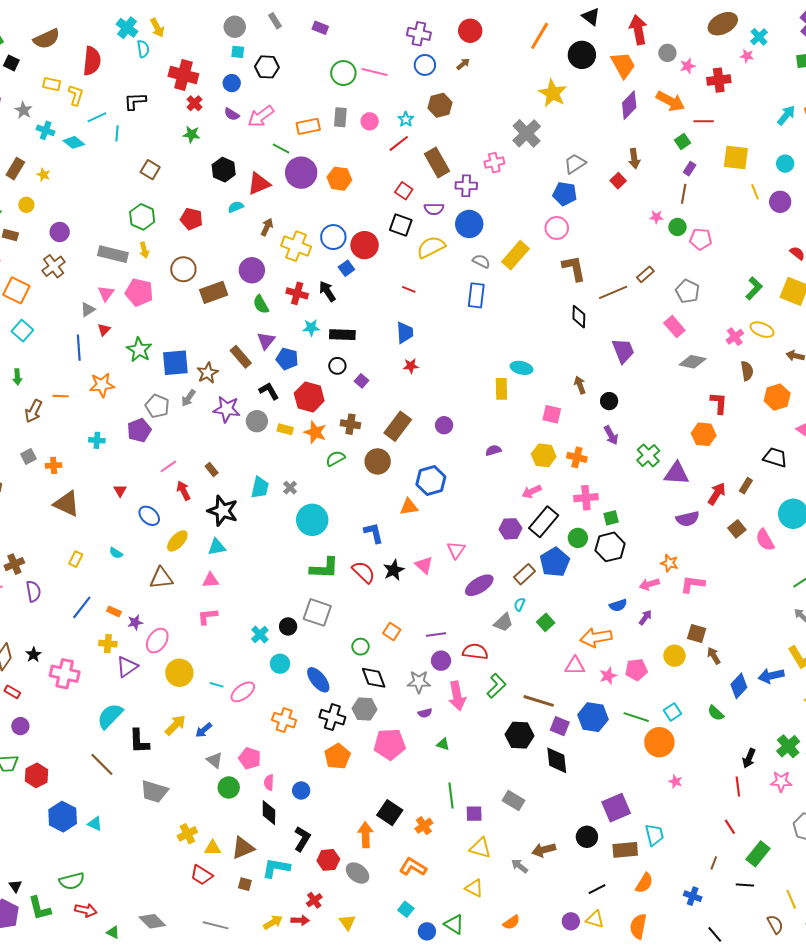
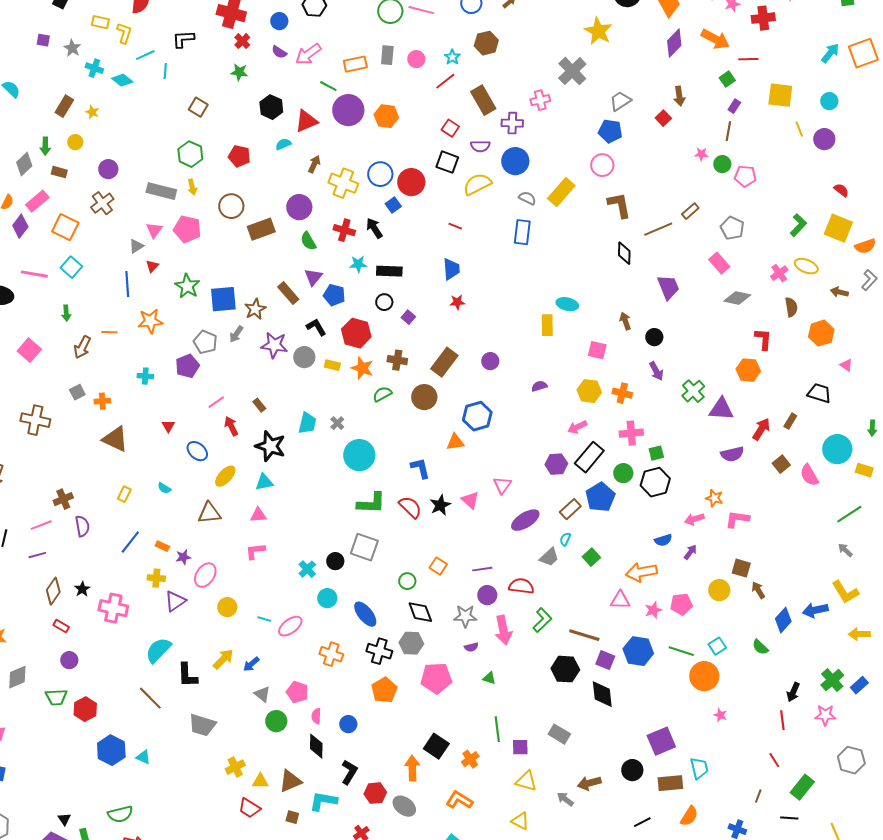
yellow circle: (179, 673) -> (227, 607), size x0.7

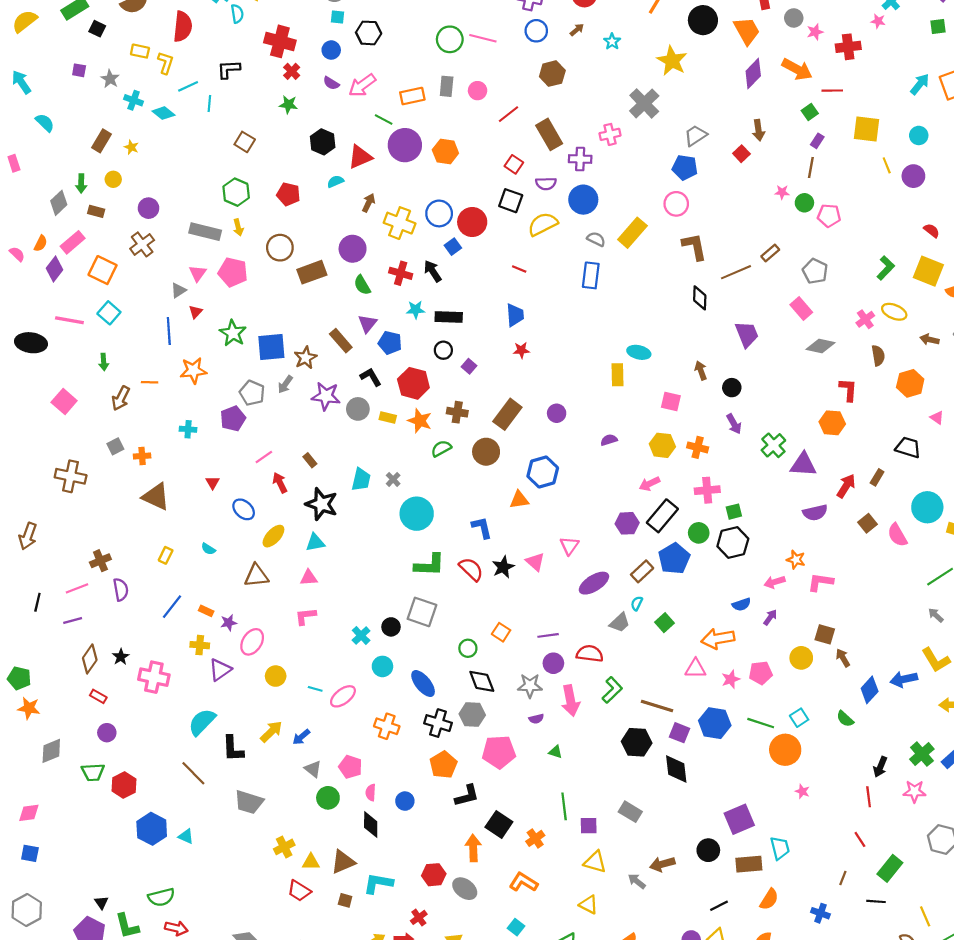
cyan star: (452, 57) -> (612, 41), moved
black L-shape: (349, 772) -> (467, 796), moved, turned 45

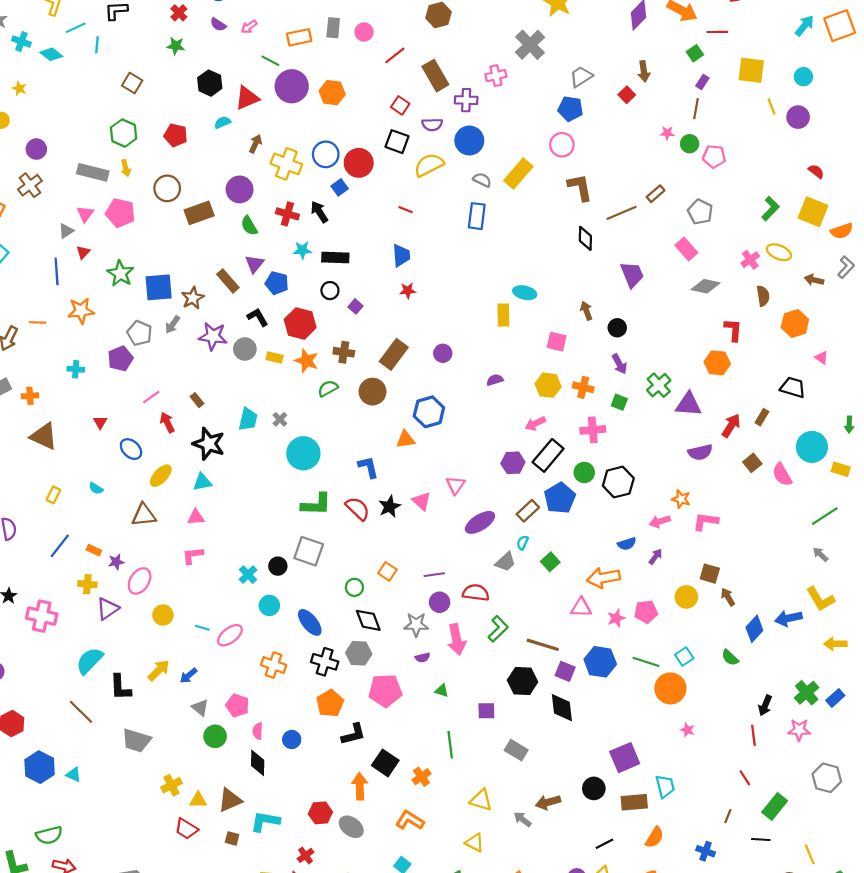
pink arrow: (362, 85) -> (249, 27), size x0.6
green square: (734, 512) -> (619, 402), moved, turned 35
purple square: (589, 826) -> (486, 711), moved

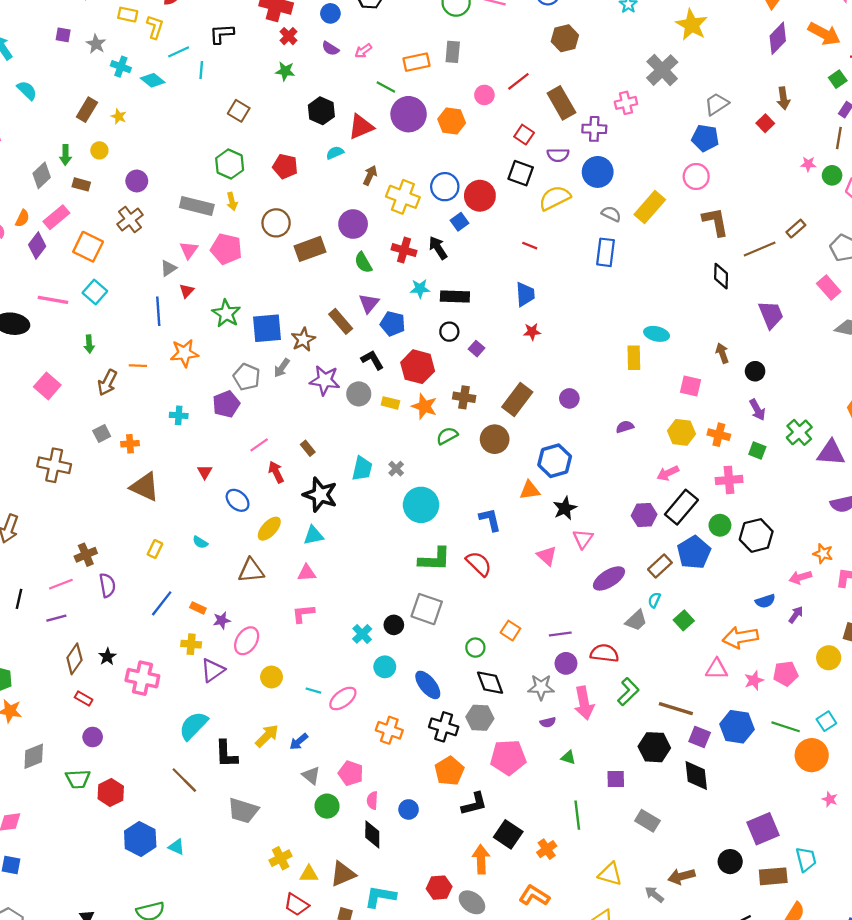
pink circle: (364, 32) -> (484, 95), moved
black star: (390, 506) -> (565, 508), moved

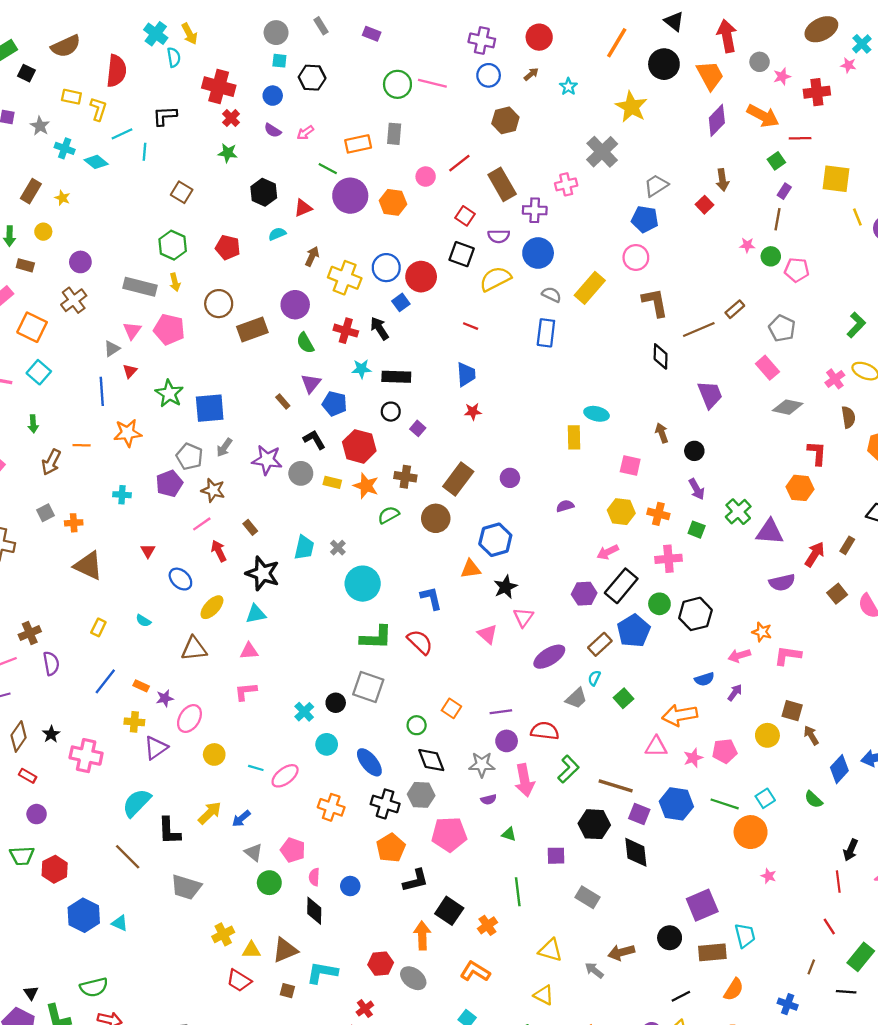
red triangle: (361, 127) -> (303, 208), size x0.7
brown rectangle: (341, 321) -> (283, 401), size x0.6
brown star: (303, 340) -> (213, 490), moved, turned -30

